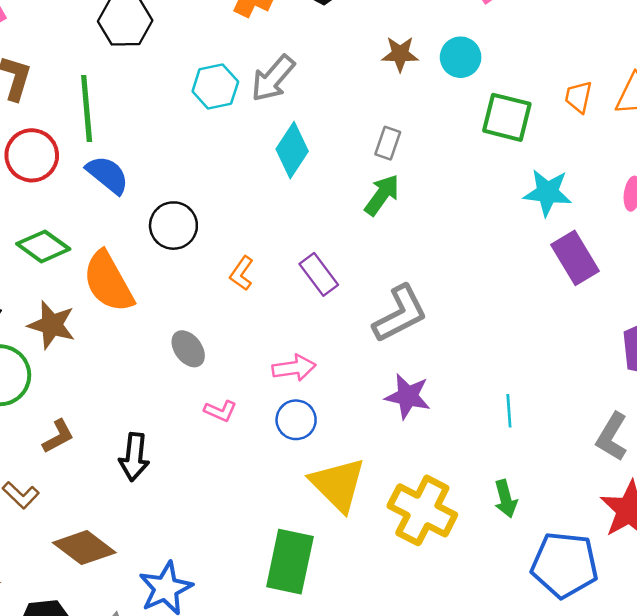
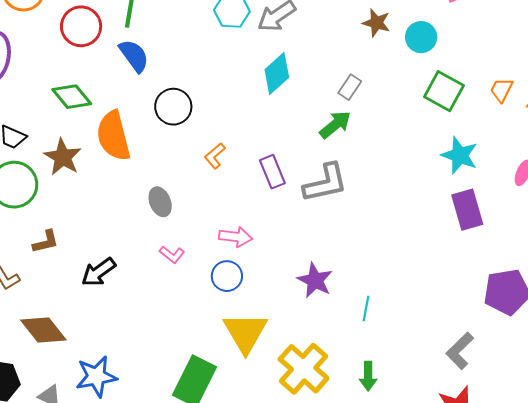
gray L-shape: (400, 314) -> (325, 183), moved
cyan line: (509, 411) -> (366, 309), moved
black arrow: (134, 457) -> (98, 272), turned 33

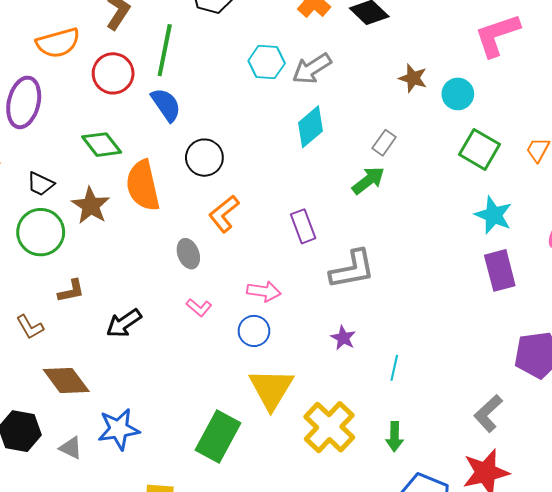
orange L-shape: (215, 156) -> (224, 214), moved, size x1.4
gray L-shape: (325, 183) -> (352, 269), moved
purple star: (315, 280) -> (343, 338), size x0.7

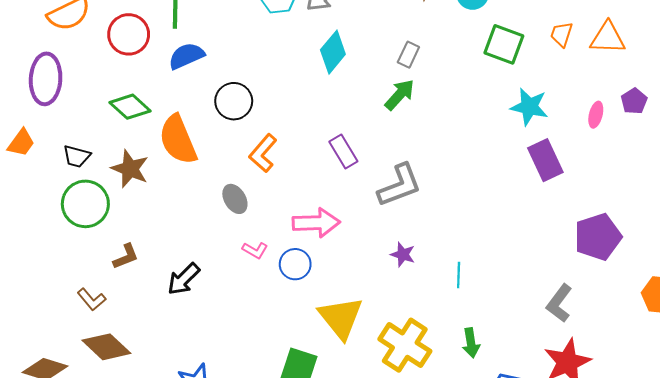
blue semicircle: (166, 105) -> (186, 56), turned -69
pink arrow: (264, 291) -> (316, 223), size x1.4
blue circle: (254, 331) -> (295, 264), moved
brown diamond: (66, 381) -> (106, 347), moved

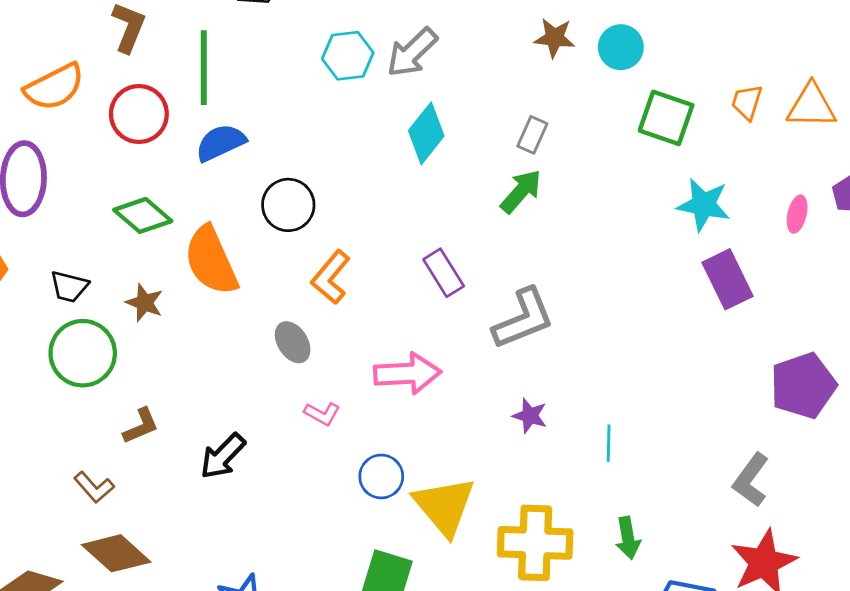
brown star: (130, 169) -> (144, 303), size x0.7
blue circle: (295, 264) -> (381, 476), moved
yellow cross: (405, 345) -> (535, 543), turned -30

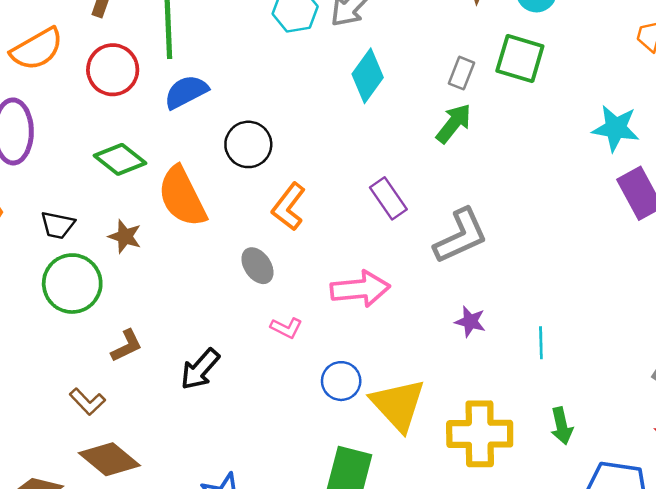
green square: (666, 118) -> (520, 59), moved

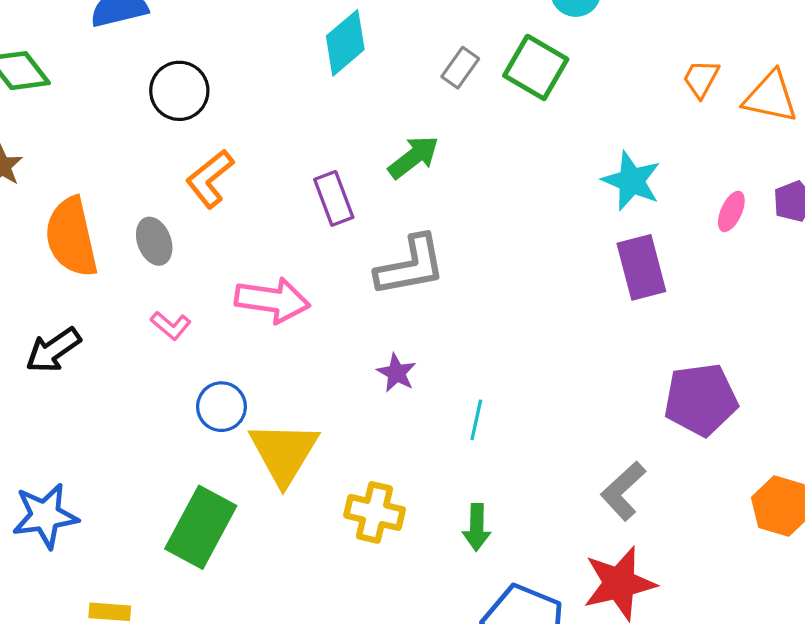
green arrow: (454, 123) -> (414, 157), moved
orange semicircle: (182, 197) -> (71, 237), moved
yellow cross: (480, 434) -> (375, 512), size x0.7

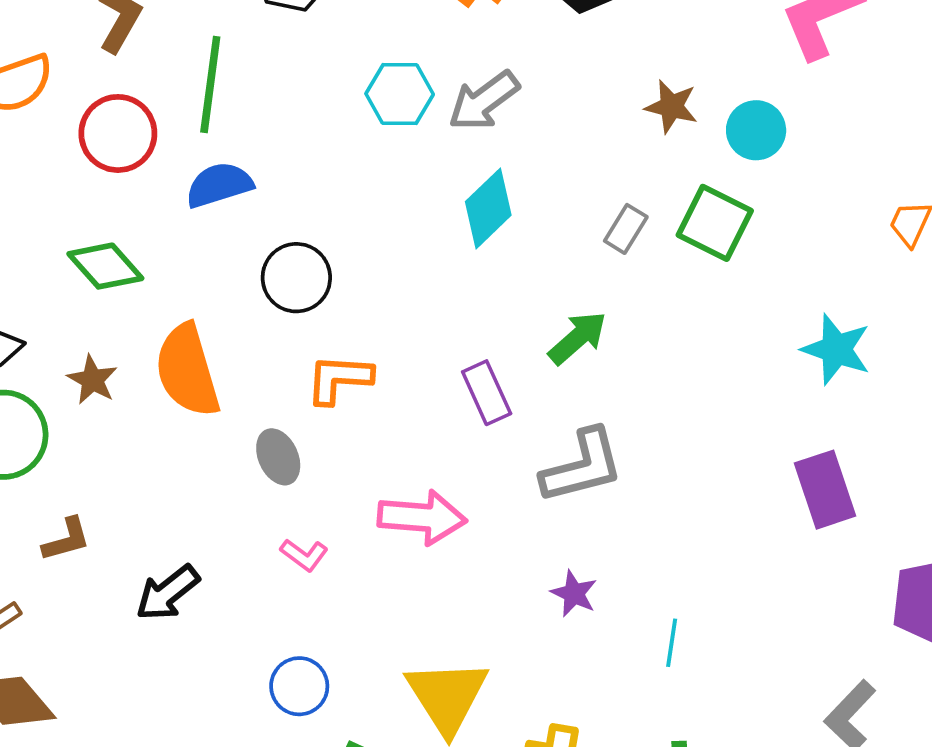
orange L-shape: (210, 179) -> (339, 379), turned 46
orange semicircle: (71, 237) -> (187, 370), moved
purple rectangle: (641, 267) -> (825, 490), moved
blue circle: (221, 407) -> (299, 686), moved

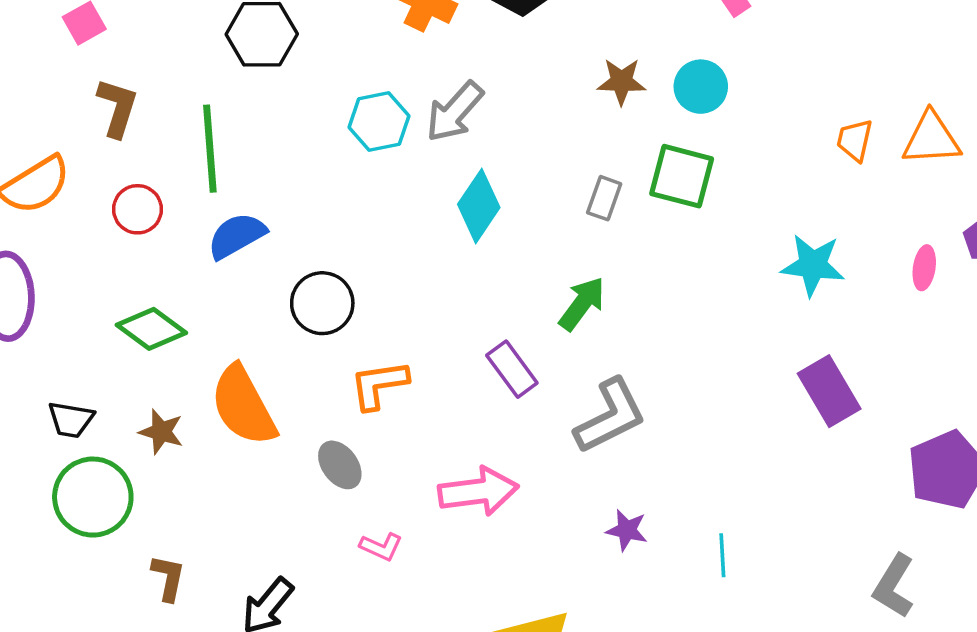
red circle: (118, 133) -> (137, 209), size x0.7
brown L-shape: (66, 540) -> (168, 578), turned -51

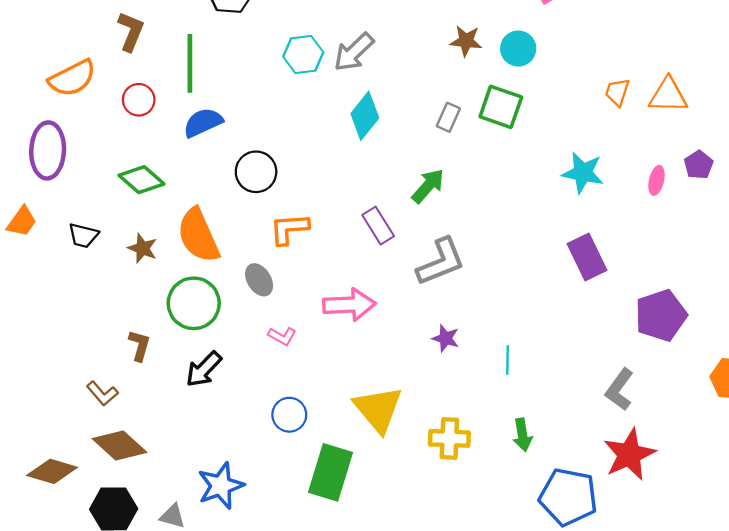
green circle: (93, 497) -> (194, 303), moved

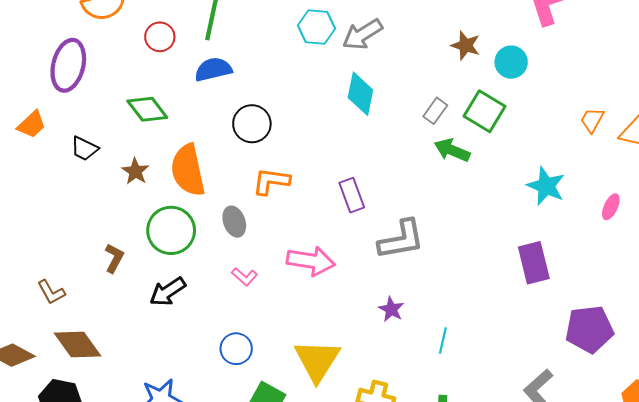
cyan diamond: (365, 116) -> (360, 94), turned -39
green arrow: (428, 186) -> (452, 150), moved, turned -120
brown L-shape: (102, 393) -> (51, 292), moved

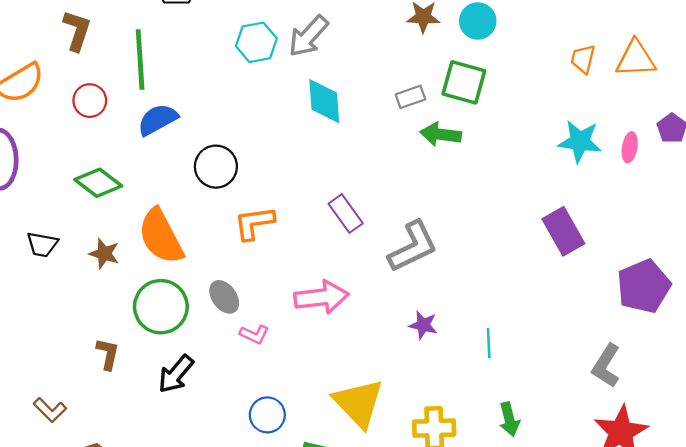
gray rectangle: (435, 111) -> (410, 97), turned 50
cyan star: (546, 186) -> (580, 141), moved
gray ellipse: (234, 222) -> (224, 297), moved

